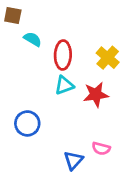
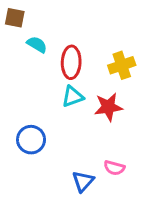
yellow cross: (108, 58) -> (122, 65), turned 30

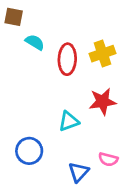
yellow cross: (122, 65) -> (103, 54), moved
cyan triangle: (73, 97) -> (69, 121), moved
blue circle: (31, 140) -> (29, 151), moved

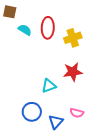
red ellipse: (67, 59) -> (48, 28), moved
blue circle: (29, 151) -> (32, 112), moved

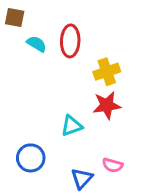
yellow cross: (73, 38) -> (107, 72), moved
blue circle: (32, 112) -> (31, 158), moved

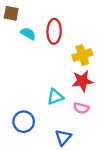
pink semicircle: (113, 165) -> (81, 108), moved

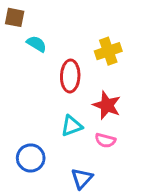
red ellipse: (54, 31) -> (70, 76), moved
yellow cross: (82, 55) -> (108, 51), moved
red star: (82, 81) -> (107, 105), turned 30

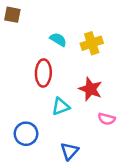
cyan semicircle: (37, 44) -> (58, 40), moved
red ellipse: (70, 76) -> (43, 73), moved
pink semicircle: (105, 140) -> (107, 119), moved

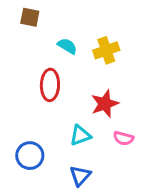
brown square: (12, 15) -> (30, 17), moved
red star: (90, 89) -> (105, 104), turned 30
cyan triangle: (61, 106) -> (80, 135), moved

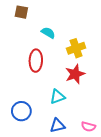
yellow cross: (106, 50) -> (76, 48), moved
pink semicircle: (123, 138) -> (88, 127), moved
blue triangle: (80, 176) -> (57, 126), turned 35

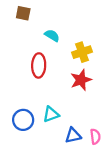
cyan triangle: (57, 97) -> (51, 114), moved
blue triangle: (57, 126) -> (73, 135), moved
pink semicircle: (88, 127) -> (95, 137), turned -112

